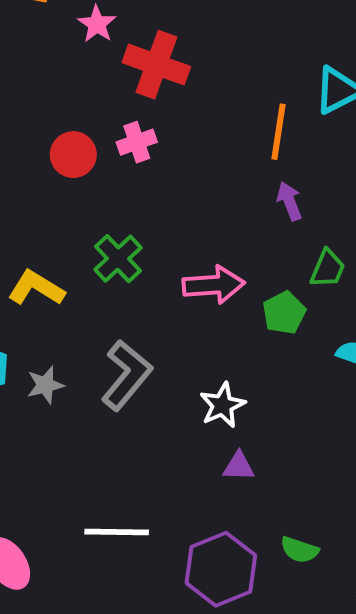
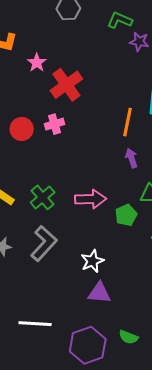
red cross: (156, 65) -> (66, 85), turned 32
green cross: (118, 259) -> (43, 197), moved
purple triangle: (239, 466) -> (99, 293), size x1.4

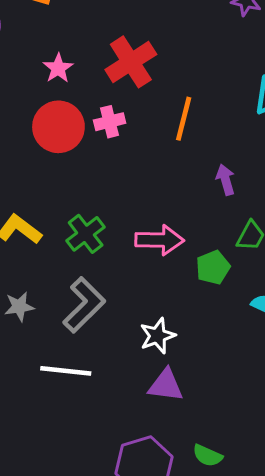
pink star: (37, 63) -> (58, 68), moved
orange line: (127, 122) -> (184, 119), moved
red circle: (22, 129) -> (58, 127), size x1.4
white line: (35, 324) -> (66, 371), moved

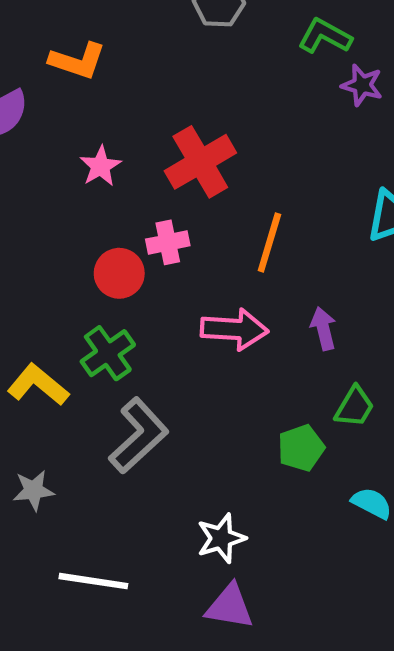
red circle: (58, 127) -> (119, 273), moved, size x0.7
green cross: (86, 234) -> (108, 353), moved
pink arrow: (160, 240) -> (234, 329), moved
gray L-shape: (84, 305) -> (139, 436), moved

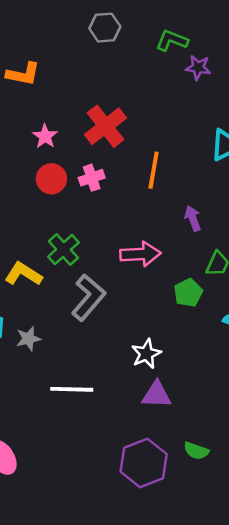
red circle: (119, 273) -> (51, 179), moved
pink arrow: (234, 329) -> (140, 254), moved

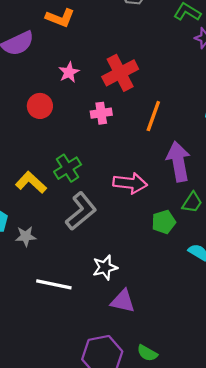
red circle: (51, 179) -> (40, 106), moved
purple arrow: (193, 218) -> (178, 162), size x1.8
white star: (146, 354) -> (105, 267), moved

